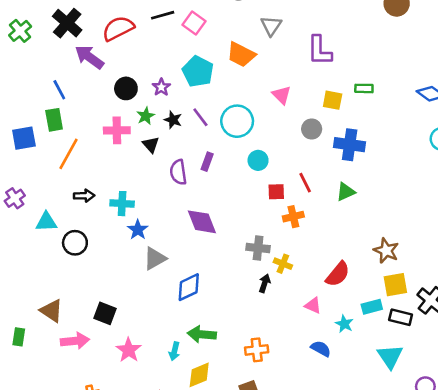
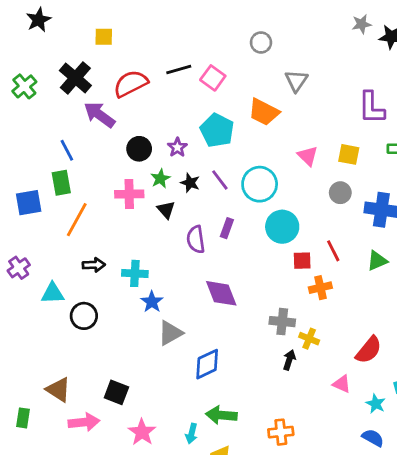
purple L-shape: (319, 51) -> (371, 108), moved
yellow square: (333, 100) -> (349, 154), moved
cyan circle: (258, 160) -> (282, 227), size x1.5
blue semicircle: (321, 349) -> (373, 438), moved

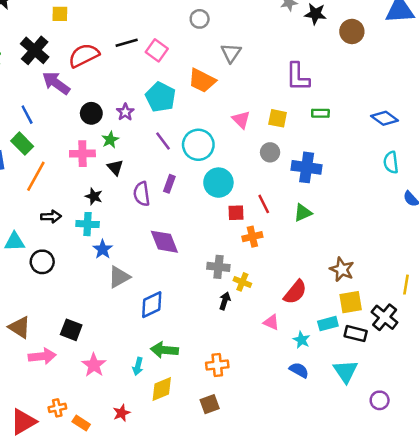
green rectangle: (61, 183) -> (22, 144), turned -35
black star: (190, 183) -> (94, 196), moved

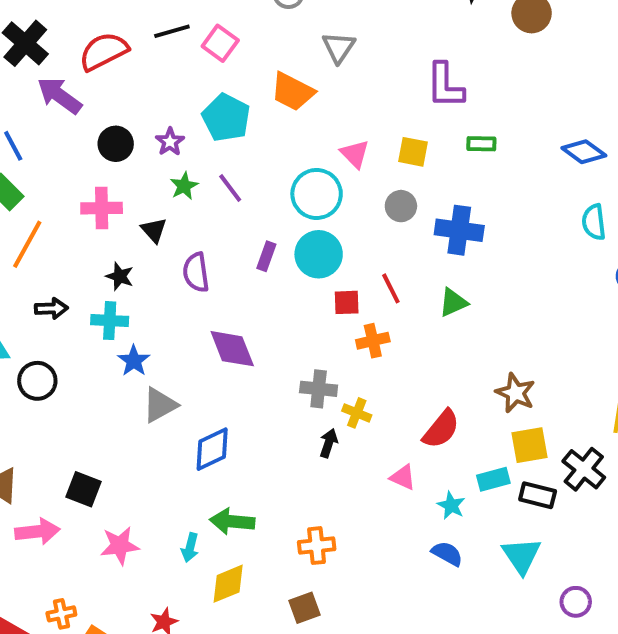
green star: (110, 140) -> (184, 186), moved
cyan circle: (198, 145) -> (317, 194), moved
purple rectangle: (169, 184) -> (266, 256), moved
pink star: (94, 365) -> (120, 546), turned 30

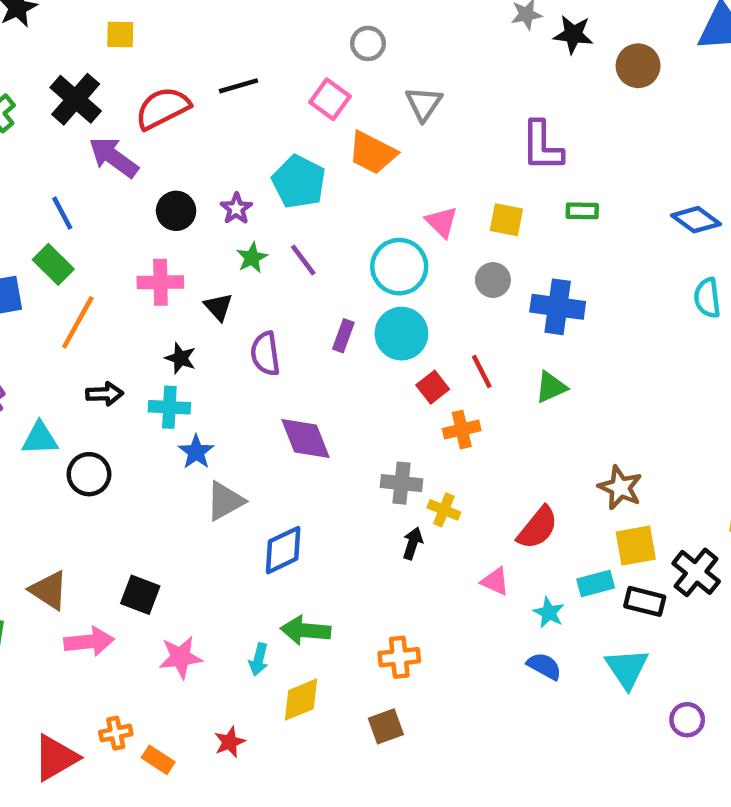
pink square: (220, 43) -> (330, 99), moved
red square: (347, 302) -> (433, 387), turned -36

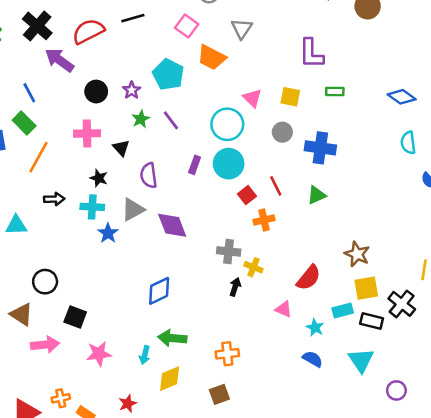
black circle: (89, 474) -> (45, 282), moved
gray triangle: (225, 501) -> (133, 210), moved

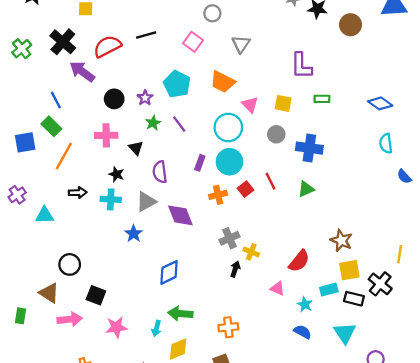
orange trapezoid: (212, 57) -> (223, 82), moved
orange cross: (264, 220) -> (218, 195), moved
blue star: (108, 233) -> (134, 234), moved
gray cross: (229, 251) -> (229, 238), turned -30

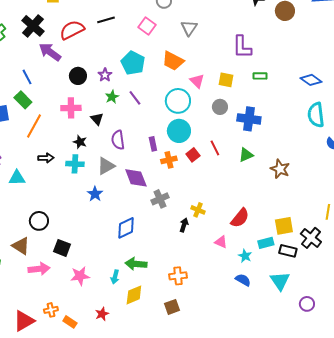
cyan semicircle: (386, 143) -> (316, 115), size x1.4
purple rectangle: (200, 163) -> (153, 144), moved, turned -32
gray cross: (229, 238) -> (160, 199), moved
brown star: (341, 240) -> (280, 169), moved

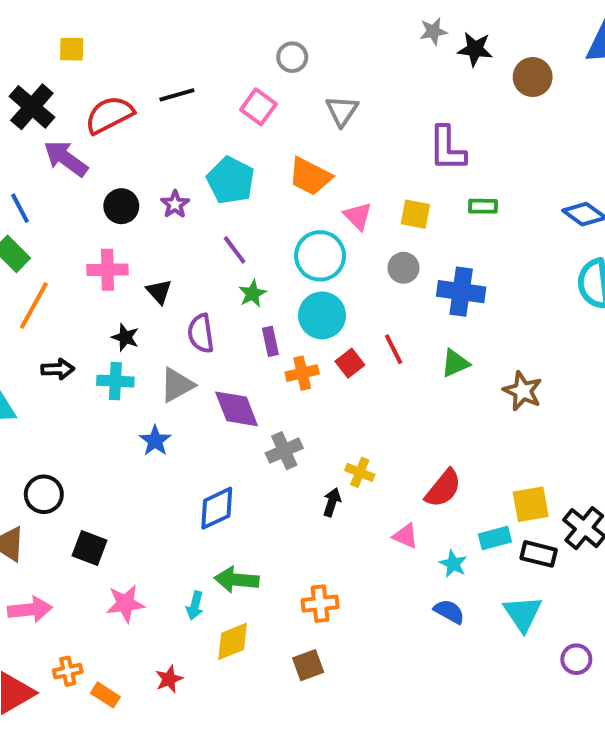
green star: (112, 97) -> (252, 294), moved
pink arrow: (39, 269) -> (30, 610), moved

